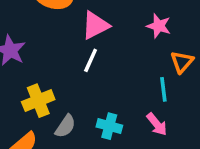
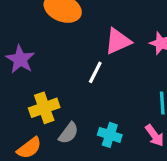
pink triangle: (95, 25) -> (118, 41), moved

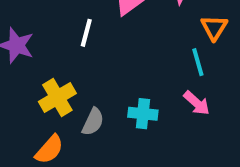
white line: (95, 72) -> (86, 33), moved

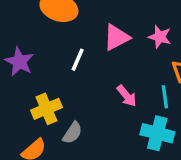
pink arrow: (197, 103) -> (127, 96), moved
cyan cross: (143, 114) -> (157, 133), moved, size x1.4

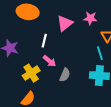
pink arrow: (127, 96) -> (49, 61), moved
gray semicircle: (73, 133) -> (65, 75), moved

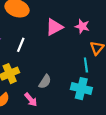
white line: (44, 41) -> (21, 45), moved
pink arrow: (49, 61) -> (31, 100), moved

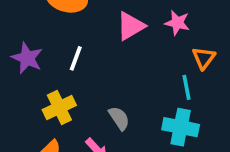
gray semicircle: (45, 82) -> (119, 118), turned -64

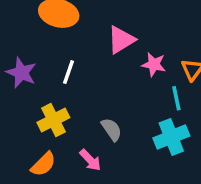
pink star: (177, 23) -> (154, 64), moved
cyan cross: (181, 127) -> (171, 137), turned -32

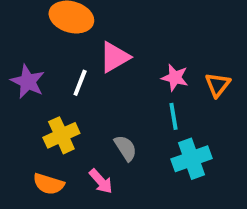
pink triangle: (121, 40) -> (115, 57), moved
cyan line: (176, 98) -> (174, 116), moved
orange semicircle: (43, 164) -> (49, 184), turned 60

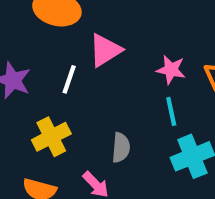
gray semicircle: (126, 148) -> (121, 148), turned 40

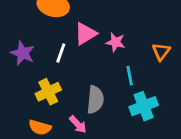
pink star: (171, 70) -> (116, 42), moved
gray semicircle: (121, 148) -> (95, 100), size x1.4

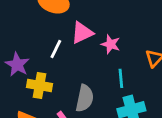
purple star: (23, 53) -> (17, 65), moved
yellow cross: (48, 92) -> (40, 86), turned 30

